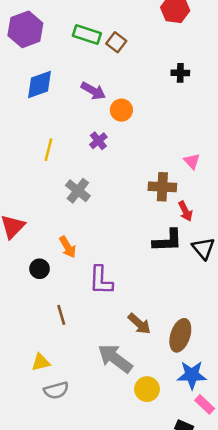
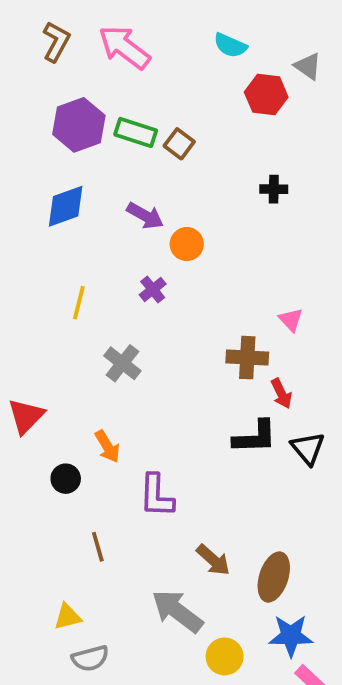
purple hexagon: (25, 29) -> (79, 125), moved

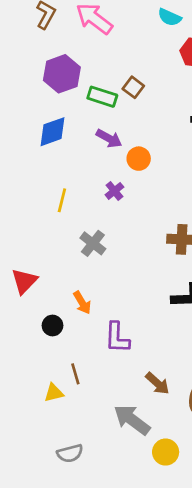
green rectangle: (136, 132) -> (102, 97), moved
yellow triangle: (68, 617) -> (54, 393), moved

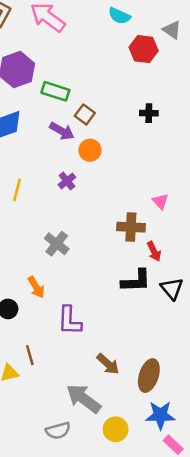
brown square: (133, 87) -> (85, 114), moved
gray cross: (93, 243) -> (57, 244), moved
gray semicircle: (70, 453) -> (58, 431), moved

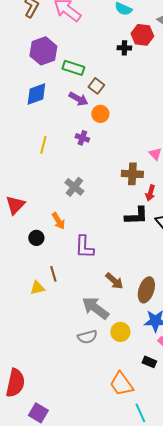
black cross: (149, 113) -> (124, 48), moved
purple cross: (67, 181) -> (82, 138), turned -32
red arrow: (154, 251) -> (150, 193), turned 42
gray semicircle: (58, 431) -> (87, 337), moved

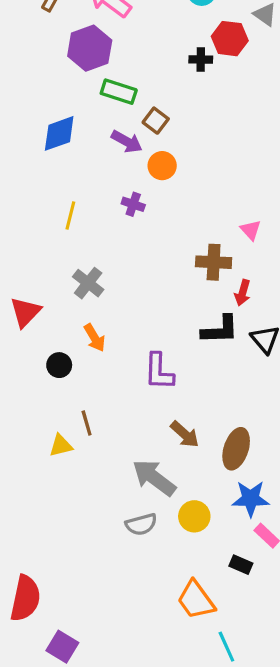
purple hexagon: (43, 51) -> (90, 48), moved
gray cross: (74, 187) -> (88, 283), moved
purple L-shape: (84, 247) -> (159, 372), moved

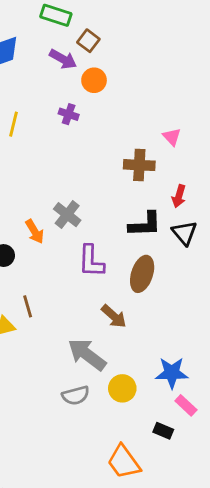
gray cross: (88, 283) -> (67, 215), moved
red arrow: (243, 293) -> (179, 196), moved
brown ellipse: (236, 449) -> (142, 274), moved

